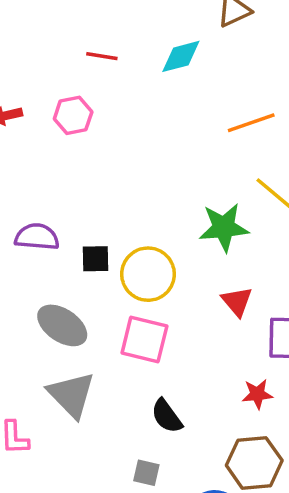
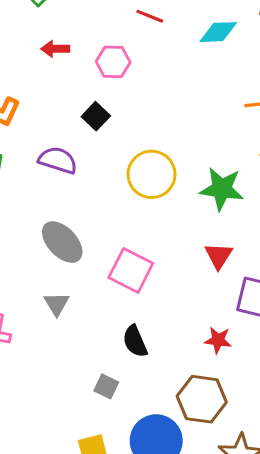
black square: (95, 259) -> (96, 116), moved, turned 32
yellow circle: (148, 274) -> (152, 174), moved
gray triangle: (71, 395) -> (57, 304), size x0.6

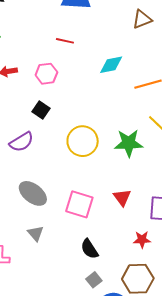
cyan diamond: (218, 32) -> (111, 65), moved
purple semicircle: (58, 160) -> (21, 142), turned 140
red triangle: (219, 256) -> (122, 197), moved
gray square: (106, 386) -> (94, 280), moved, turned 35

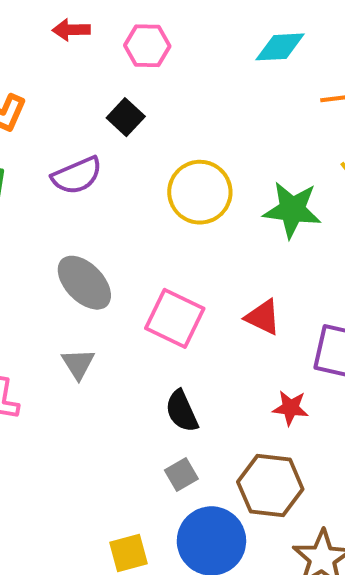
red triangle: (122, 197) -> (263, 317), turned -36

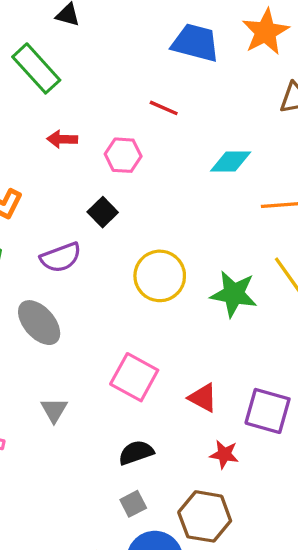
gray ellipse: (84, 283) -> (39, 323), moved
red triangle: (263, 317) -> (203, 398), moved
black semicircle: (182, 411) -> (136, 453), turned 92

